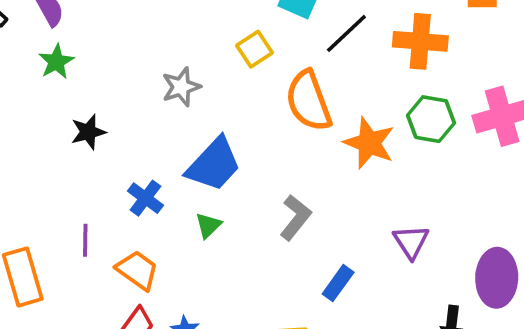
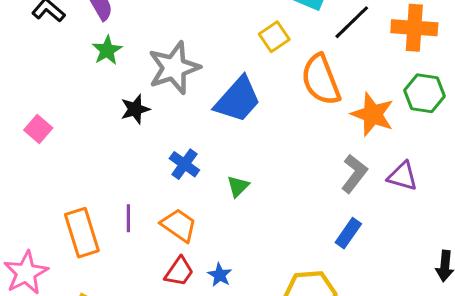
gray star: (181, 87) -> (174, 68), moved, size x1.6
blue trapezoid: (214, 164) -> (238, 100), moved
gray L-shape: (295, 217) -> (354, 174), moved
purple line: (85, 240) -> (128, 218), moved
purple triangle: (411, 242) -> (403, 176), moved, turned -40

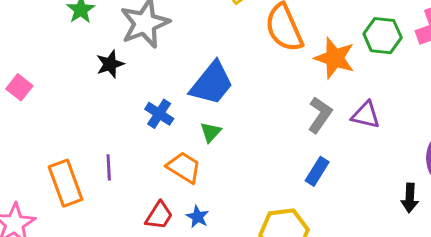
blue trapezoid: (238, 100) -> (212, 83), moved
orange trapezoid: (179, 225) -> (184, 167), moved

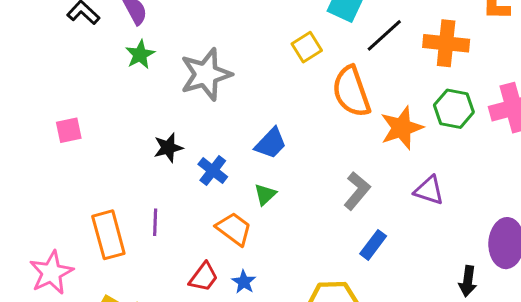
orange star: (335, 58) -> (402, 128), turned 30
black star: (110, 64) -> (168, 148), moved
blue trapezoid: (212, 83) -> (271, 143), size x0.7
pink square: (19, 87) -> (69, 130), turned 35
gray L-shape: (320, 115) -> (357, 191), moved

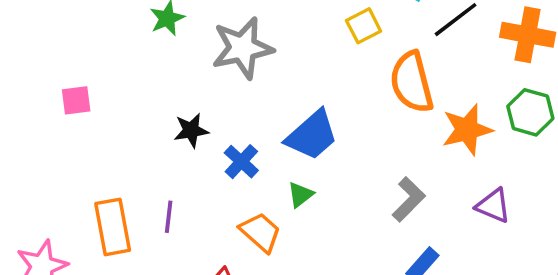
blue trapezoid: (271, 143) -> (312, 135), size x1.4

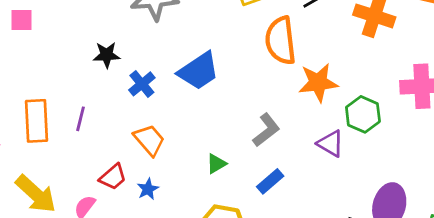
green hexagon: (530, 112) -> (363, 114), moved
green triangle: (300, 195) -> (216, 164), moved

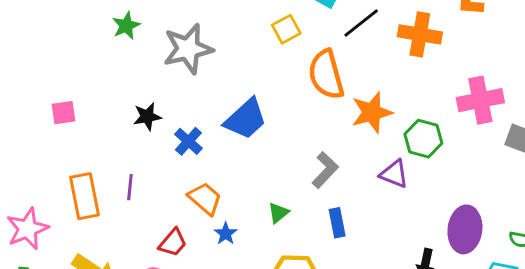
pink square: (21, 20) -> (64, 113), moved
blue rectangle: (270, 181) -> (337, 223), turned -52
blue star: (148, 189) -> (226, 234), moved

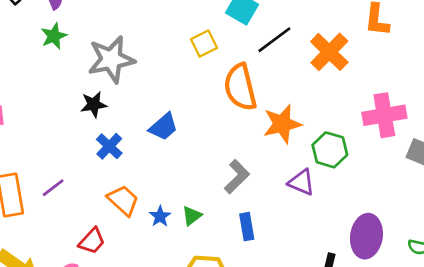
orange cross: (420, 34) -> (329, 52), turned 33
black star: (147, 117) -> (94, 105), moved
blue trapezoid: (246, 119) -> (163, 127), size x0.7
purple line: (130, 187) -> (53, 188), turned 45
blue star: (226, 234) -> (160, 216), moved

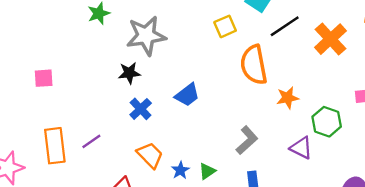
orange star: (282, 124) -> (288, 98), size x0.7

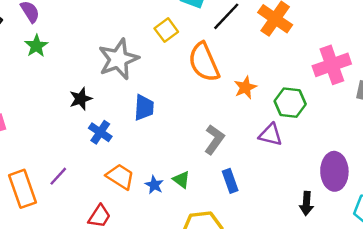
gray star: (146, 36) -> (118, 59), moved
blue trapezoid: (187, 95) -> (144, 108), turned -36
green triangle: (207, 171) -> (181, 180), turned -36

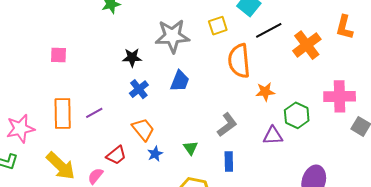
purple triangle: (271, 135) -> (273, 136), turned -35
blue star: (154, 185) -> (155, 154), moved

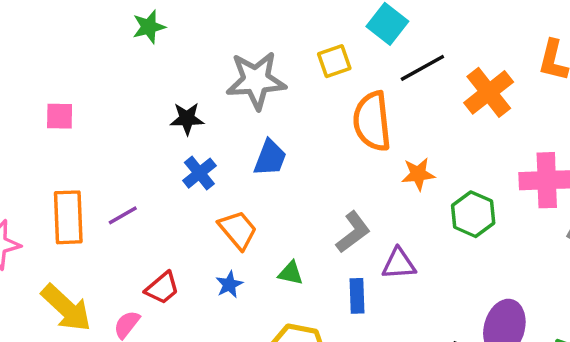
orange trapezoid: (143, 129) -> (238, 230), moved
purple triangle: (273, 136) -> (399, 264), moved
green triangle: (191, 148) -> (291, 273), turned -42

